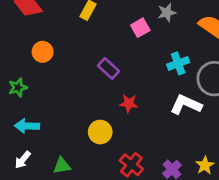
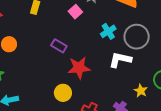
red star: (129, 103) -> (79, 68), size x1.6
yellow star: (205, 165) -> (141, 91), moved

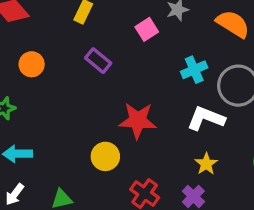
purple rectangle: (59, 46) -> (98, 61), moved
yellow star: (141, 91) -> (206, 164), moved

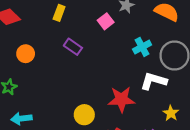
red star: (138, 120) -> (121, 99), moved
yellow star: (206, 164) -> (171, 113), moved

